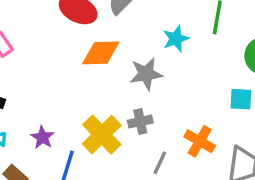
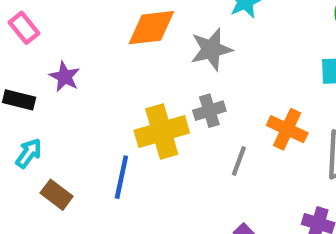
yellow cross: (102, 135) -> (162, 132), turned 33
purple star: (42, 137) -> (65, 77), moved

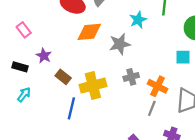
gray cross: (209, 111) -> (131, 77), moved
gray line: (239, 161) -> (152, 108), moved
brown rectangle: (57, 195) -> (63, 77), moved

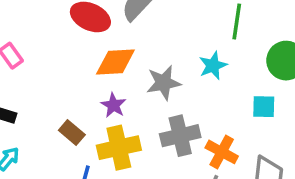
cyan star: (138, 20) -> (213, 66), moved
purple star: (44, 56) -> (113, 105), moved
gray cross: (131, 77) -> (180, 136), size x1.5

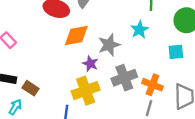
purple star: (113, 105) -> (90, 64), moved
brown rectangle: (72, 132) -> (31, 88), moved

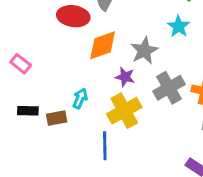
brown rectangle: (31, 88) -> (57, 118), turned -35
cyan arrow: (15, 107) -> (80, 98), moved

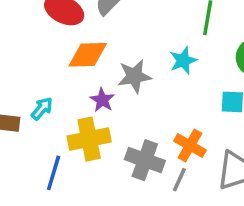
gray cross: (169, 88) -> (145, 160), moved, turned 32

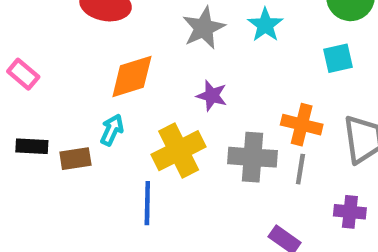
orange diamond: (88, 55) -> (132, 76), moved
gray star: (134, 76) -> (204, 28), moved
purple star: (102, 100) -> (212, 96), moved

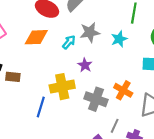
orange diamond: (132, 76) -> (36, 37), moved
cyan arrow: (112, 130) -> (69, 42), moved
gray line: (300, 169) -> (115, 126), moved

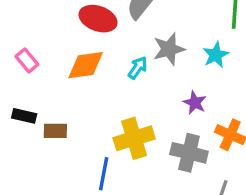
purple star: (85, 65) -> (195, 103), moved

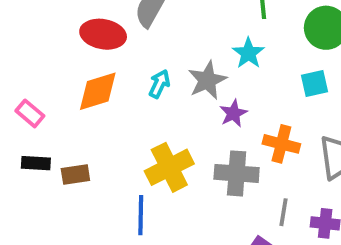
gray star: (169, 49) -> (207, 80), moved
pink rectangle: (27, 60) -> (30, 113), moved
purple star: (195, 103) -> (233, 113), turned 30

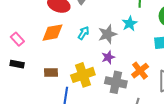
purple star: (233, 113) -> (108, 57), moved
orange cross: (281, 144) -> (140, 71), turned 30
brown rectangle: (75, 175) -> (51, 73), moved

